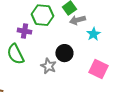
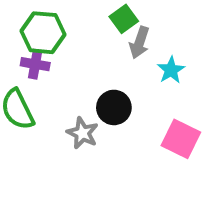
green hexagon: (42, 15) -> (43, 33), moved
gray arrow: (77, 20) -> (139, 43), turned -56

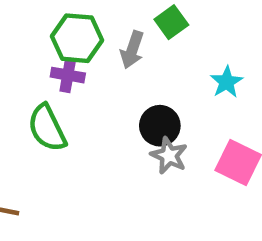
gray arrow: (139, 43) -> (132, 50), moved
gray star: (82, 133) -> (169, 156), moved

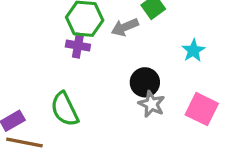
gray arrow: (132, 50) -> (125, 27), turned 48
green semicircle: (47, 128) -> (65, 109), moved

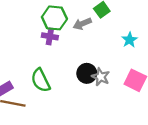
black circle: (145, 82) -> (87, 73), moved

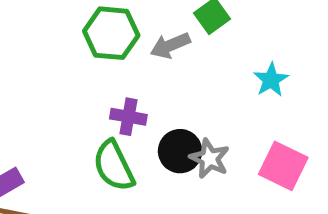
purple cross: (50, 36) -> (128, 117), moved
green semicircle: (41, 80) -> (114, 166), moved

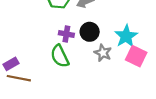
cyan star: (271, 80) -> (126, 36), moved, size x1.5
black circle: (180, 151) -> (90, 32), moved

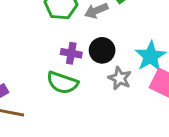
green semicircle: (60, 56) -> (62, 83), turned -45

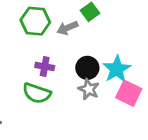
black circle: (102, 50) -> (87, 68), moved

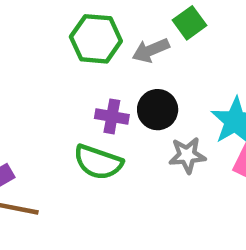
black circle: (87, 68) -> (158, 110), moved
gray star: (89, 89) -> (187, 155), turned -30

